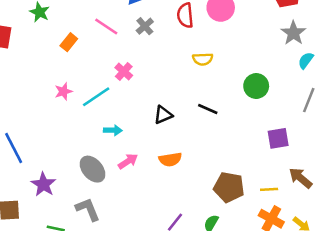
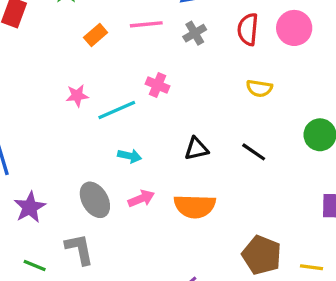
pink line: (106, 26) -> (146, 24), turned -50
pink cross: (124, 71) -> (157, 85), turned -30
orange semicircle: (170, 159) -> (195, 206), size x1.4

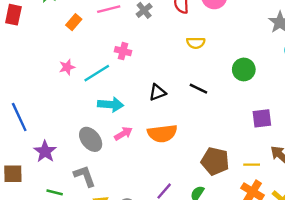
cyan arrow: (130, 156) -> (111, 105), size x1.5

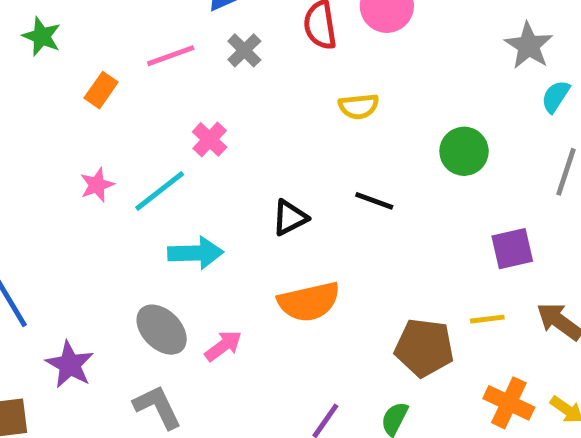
pink cross: (123, 51) -> (210, 139), turned 35
pink arrow: (123, 134) -> (223, 346), moved
yellow line: (252, 165) -> (487, 319), moved

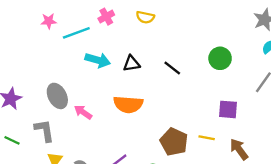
yellow semicircle: (359, 106) -> (145, 17), moved
cyan arrow: (196, 253) -> (98, 60), moved
pink arrow: (223, 346) -> (83, 112), turned -126

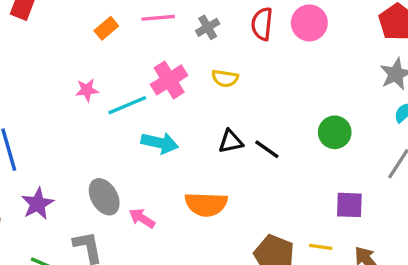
pink cross: (106, 17) -> (169, 80), size x1.5
black triangle: (132, 63) -> (231, 141), moved

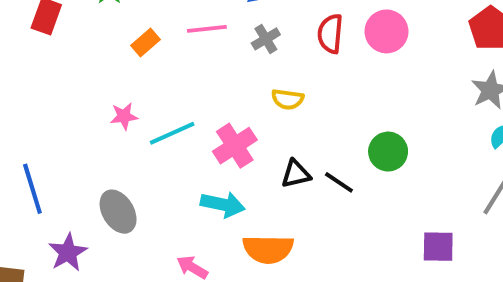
pink cross: (169, 80) -> (235, 146), moved
green circle: (335, 132) -> (388, 152), moved
cyan arrow: (160, 143) -> (223, 204), moved
gray ellipse: (104, 197) -> (118, 212), moved

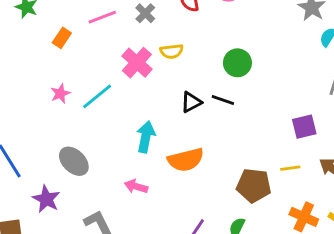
pink cross: (235, 146) -> (137, 63), moved
green circle: (388, 152) -> (237, 63), moved
cyan arrow: (223, 204) -> (146, 137), turned -76

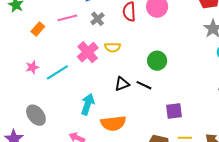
purple square: (304, 127) -> (174, 111), moved

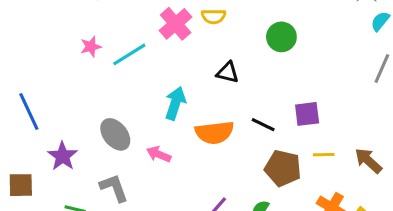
black triangle: (122, 84) -> (228, 72), turned 35
black line: (144, 85) -> (263, 125), moved
gray ellipse: (36, 115) -> (115, 134), moved

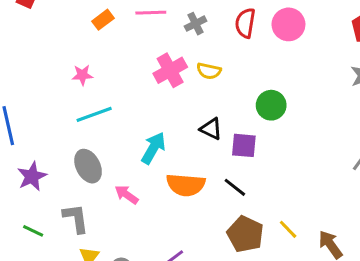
cyan line: (129, 54) -> (94, 114), moved
purple square: (307, 114) -> (244, 145), moved
yellow line: (324, 155) -> (288, 229), turned 35

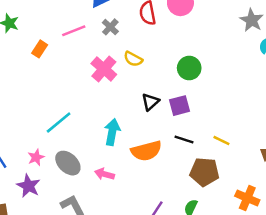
yellow semicircle: (209, 71) -> (133, 59), turned 36
pink star: (82, 75) -> (36, 157), moved
black triangle: (211, 129) -> (150, 102), turned -48
yellow line: (288, 229) -> (221, 141), moved

